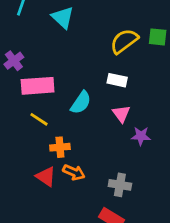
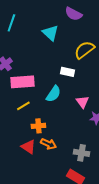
cyan triangle: (63, 17) -> (50, 33), moved
white rectangle: (117, 80) -> (67, 72), moved
yellow line: (39, 119) -> (23, 106), turned -64

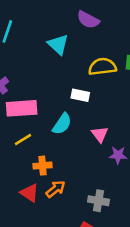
yellow semicircle: (84, 50) -> (102, 67), turned 30
orange arrow: (48, 144) -> (56, 189), turned -63

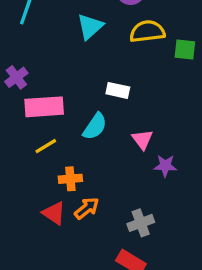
cyan triangle: (58, 44) -> (90, 27), turned 35
yellow semicircle: (102, 67) -> (147, 31), moved
gray cross: (98, 201) -> (141, 223), turned -30

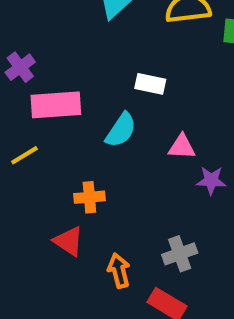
pink triangle: (142, 140) -> (182, 147), turned -50
yellow line: (46, 146) -> (24, 155), moved
orange arrow: (87, 208) -> (119, 271), moved, turned -65

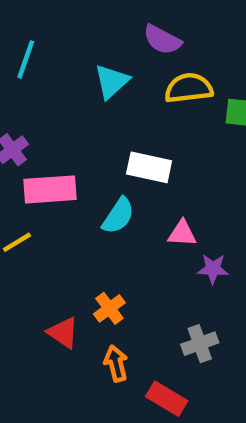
white rectangle: (150, 84) -> (149, 167), size x1.4
orange cross: (89, 197) -> (109, 308), moved, turned -32
gray cross: (180, 254) -> (200, 344), moved

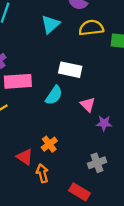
pink triangle: (182, 233) -> (88, 105), turned 42
orange arrow: (116, 363) -> (42, 173), moved

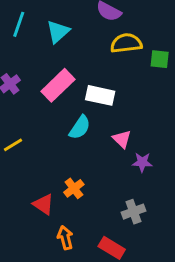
cyan triangle: (50, 24) -> (58, 32), moved
pink rectangle: (18, 81) -> (58, 85), moved, turned -40
orange arrow: (42, 173) -> (65, 238), moved

